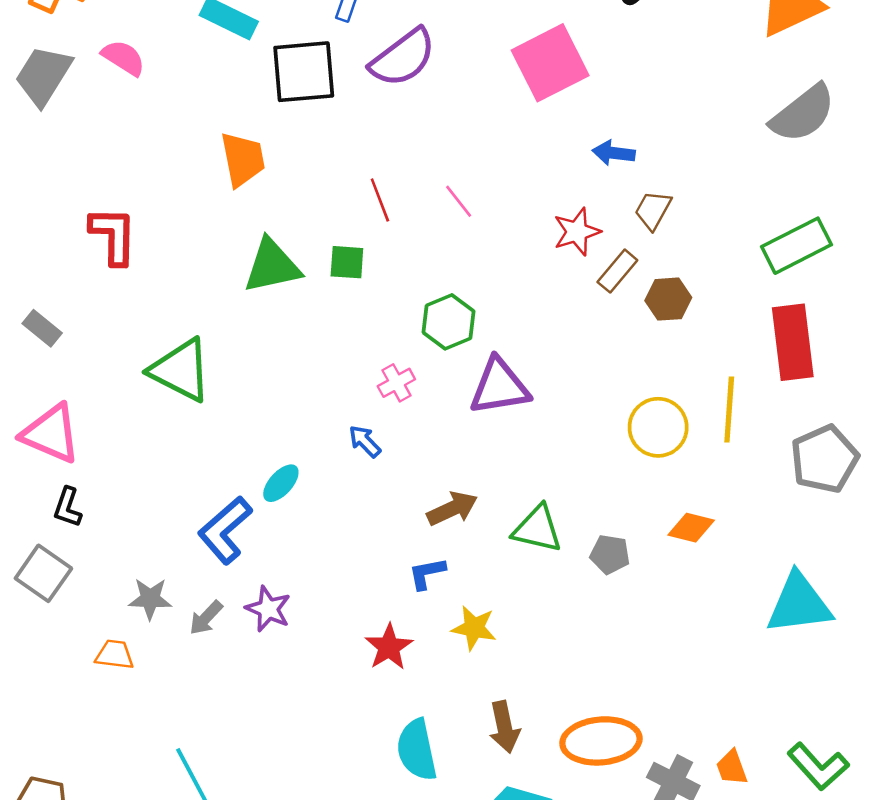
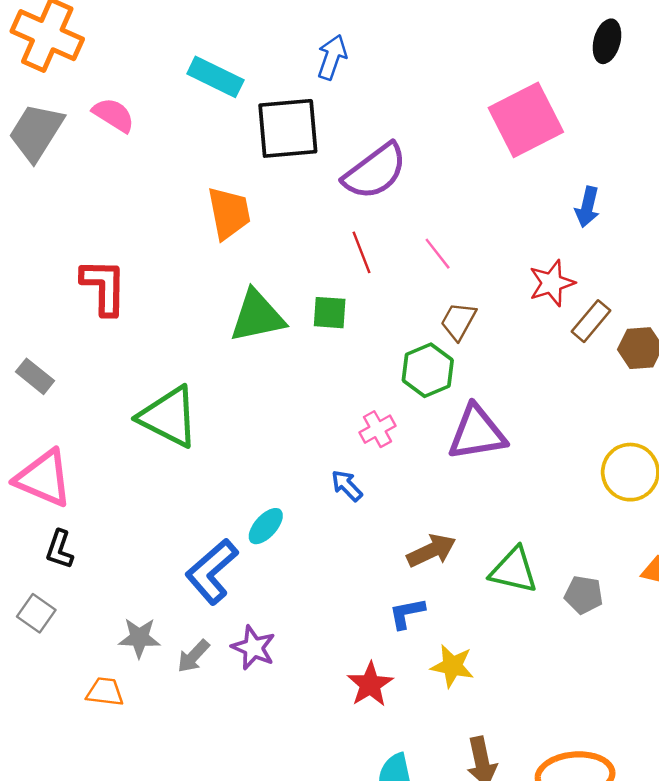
purple semicircle: (403, 58) -> (375, 171), moved
blue arrow: (614, 153) -> (587, 207), turned -84
brown trapezoid: (653, 210) -> (458, 321), moved
gray square: (43, 573) -> (36, 613), size x0.7

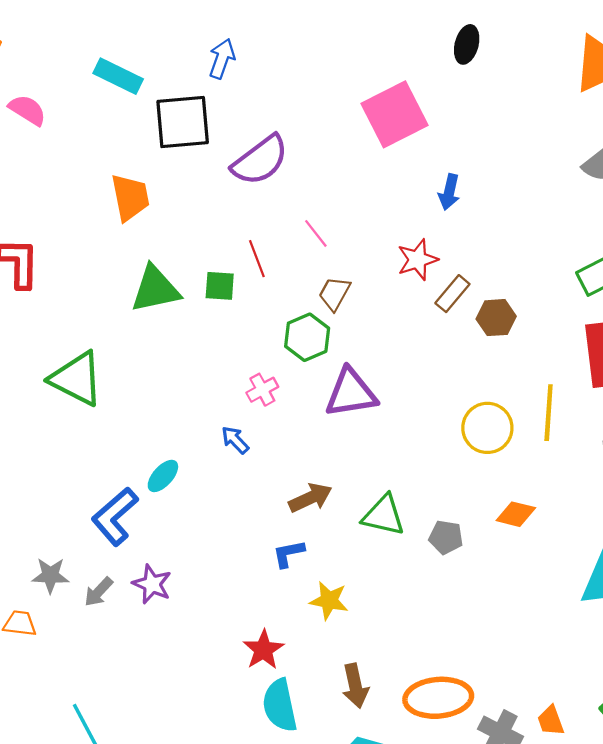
red line: (361, 252) -> (257, 259), moved
red star: (370, 684) -> (263, 650), moved

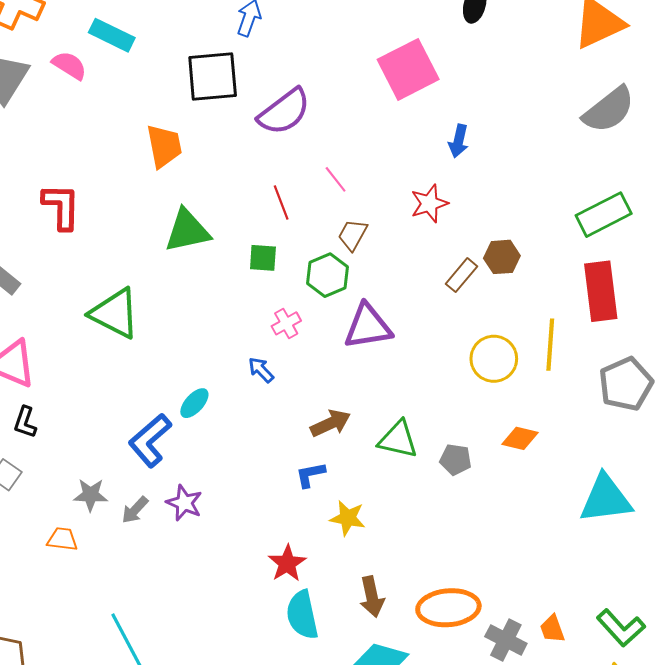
cyan rectangle: (118, 76) -> (112, 35), moved
green square: (220, 286) -> (263, 258), moved
brown rectangle: (452, 294) -> (462, 275), moved

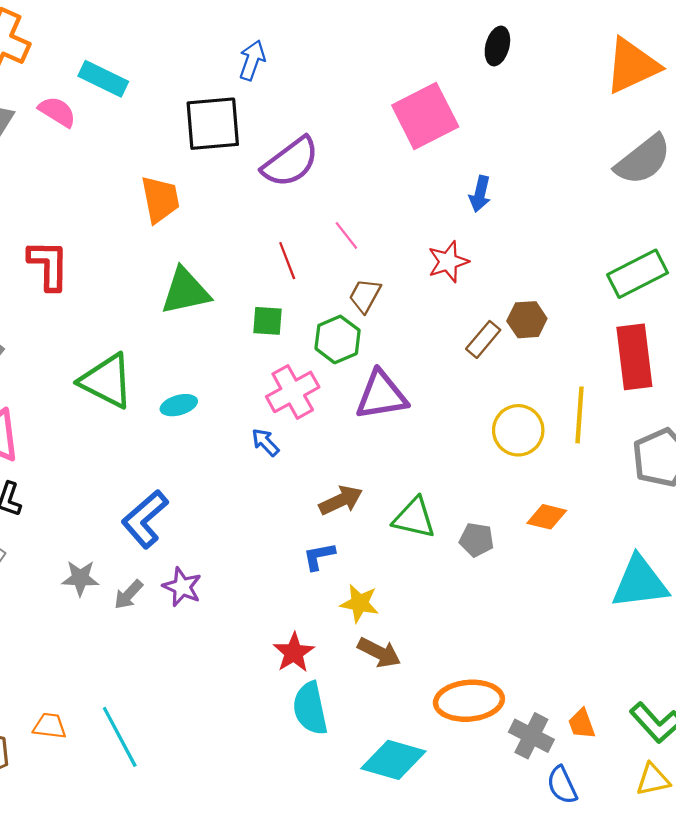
pink cross: (286, 323) -> (293, 392), size x1.6
cyan ellipse: (194, 403) -> (179, 405), moved, turned 32
orange trapezoid: (62, 539) -> (50, 726), moved
brown arrow: (372, 597) -> (379, 653), moved, turned -51

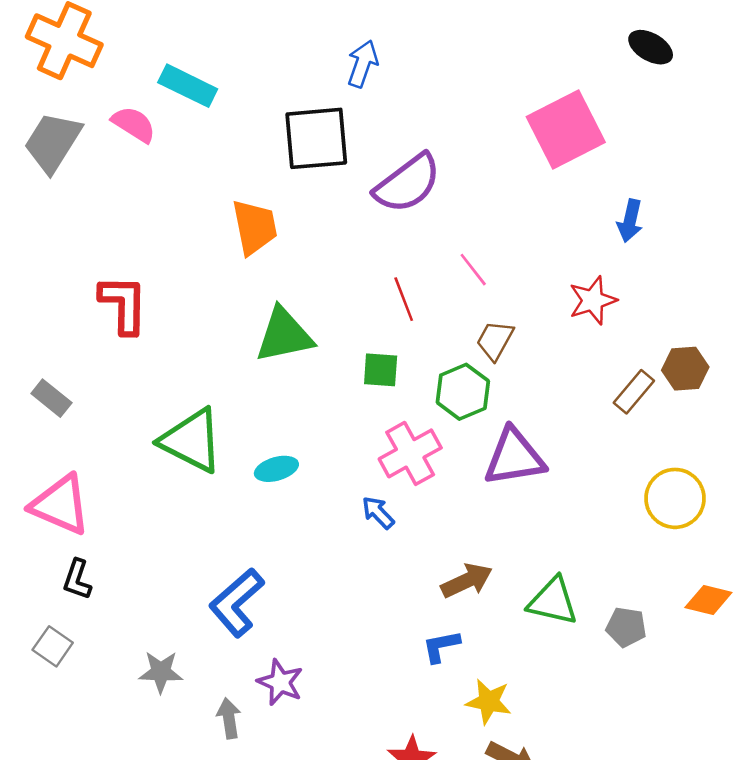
black ellipse: (497, 46) -> (651, 47), turned -75
gray arrow: (128, 595) -> (229, 718), moved, turned 128

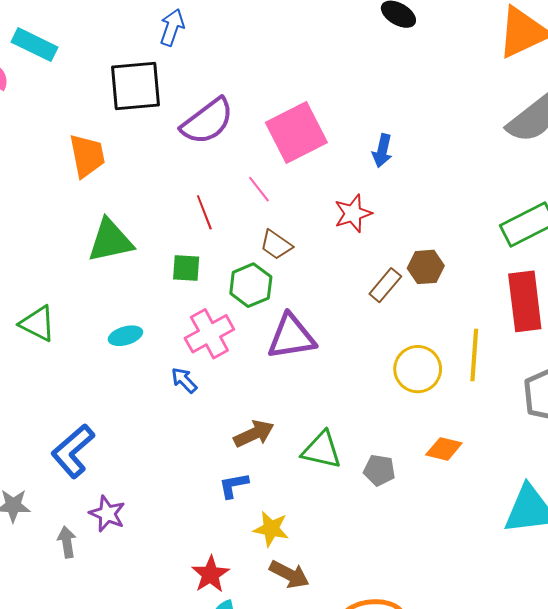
pink square: (566, 129) -> (296, 132), moved
brown trapezoid: (495, 340) -> (276, 245), turned -84
green triangle: (192, 441) -> (37, 324), size x0.7
cyan ellipse: (276, 469) -> (125, 336), moved

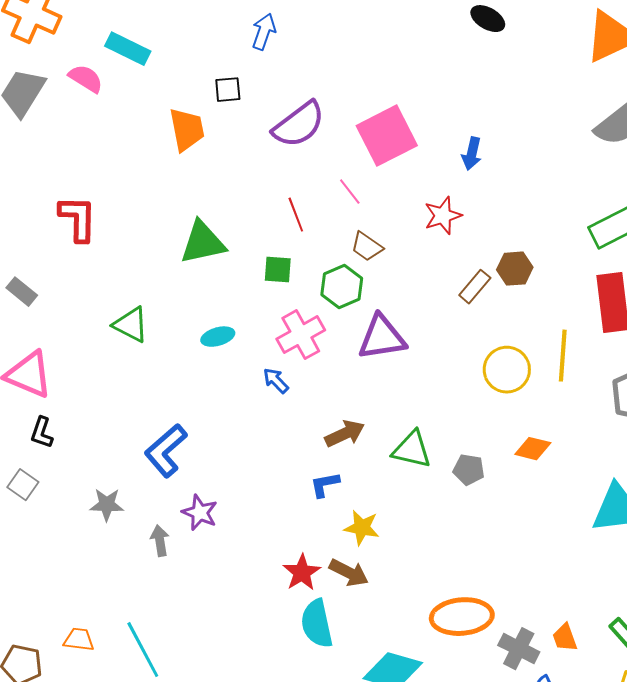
black square: (136, 86) -> (228, 90), size x0.5
orange trapezoid: (87, 156) -> (187, 130), moved
brown arrow: (289, 574) -> (349, 573), moved

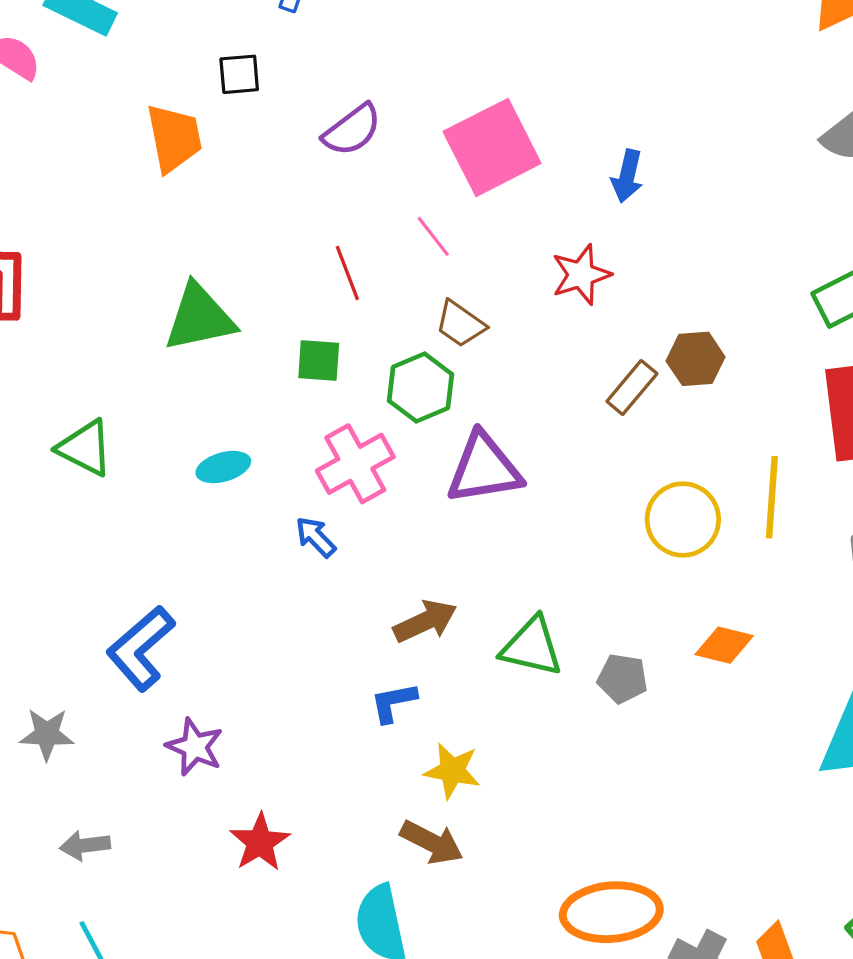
purple semicircle: (299, 125) -> (352, 130), size x0.7
gray arrow: (160, 541) -> (85, 845), moved, turned -88
red star: (302, 573) -> (260, 842), moved

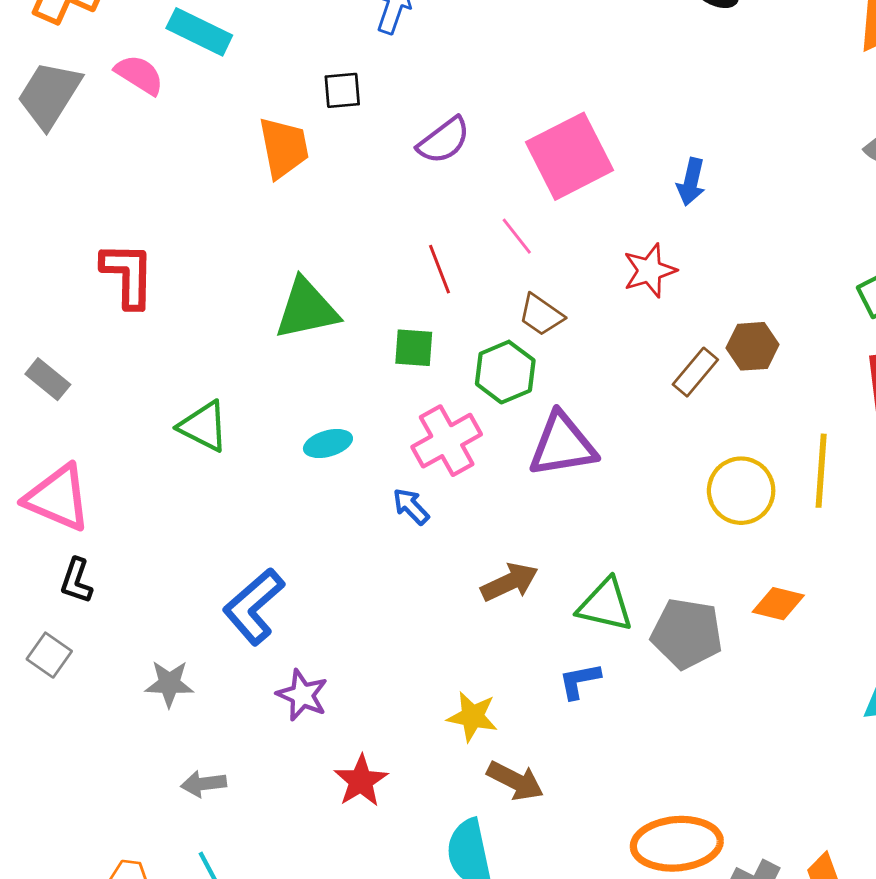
gray pentagon: (622, 678) -> (687, 634), size x1.6
blue L-shape: (393, 702) -> (580, 681), moved
yellow star: (452, 771) -> (472, 717), moved

